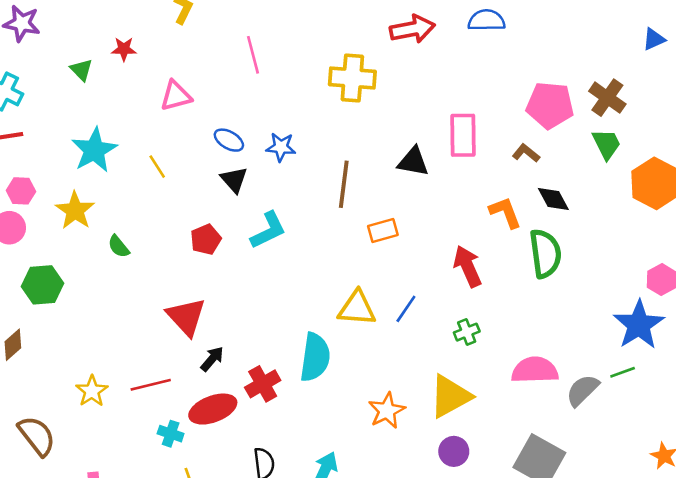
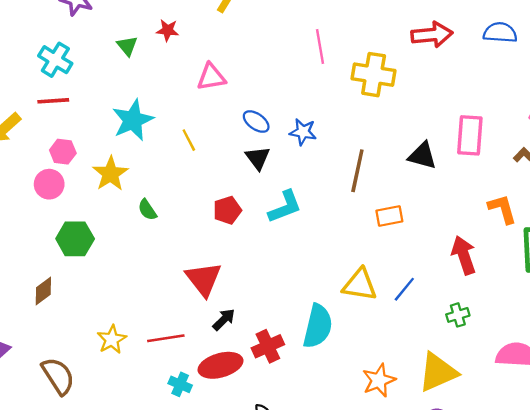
pink line: (253, 55) -> (320, 46), moved

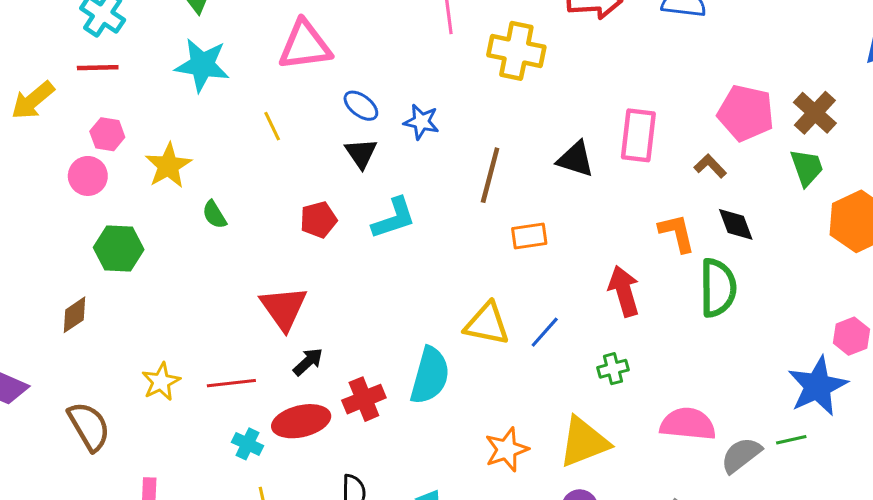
pink triangle: (211, 77) -> (305, 45), size x1.4
cyan star: (133, 120) -> (202, 65), moved, turned 30

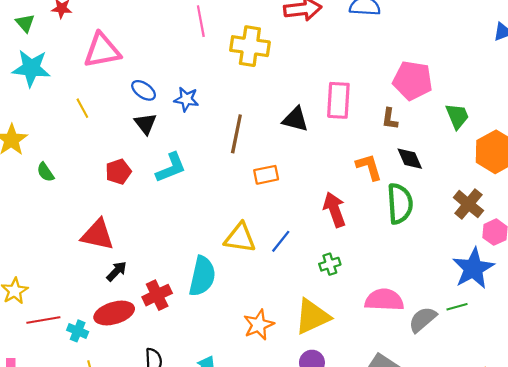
brown cross: (815, 113) -> (468, 204), moved
brown L-shape: (710, 166) -> (390, 119), turned -125
red triangle: (284, 308) -> (98, 235), turned -39
red line: (231, 383) -> (43, 320), moved

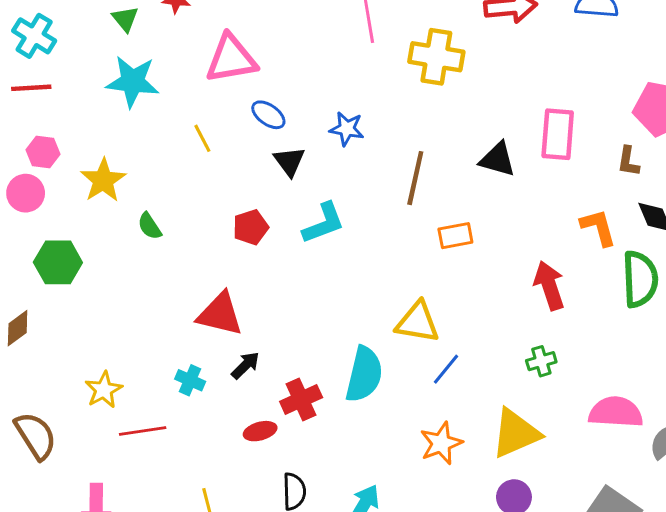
blue ellipse: (144, 90) -> (268, 115), moved
blue line: (281, 241) -> (446, 369), moved
red ellipse: (114, 313) -> (260, 431), moved, size x0.6
cyan cross: (78, 331) -> (190, 380), moved

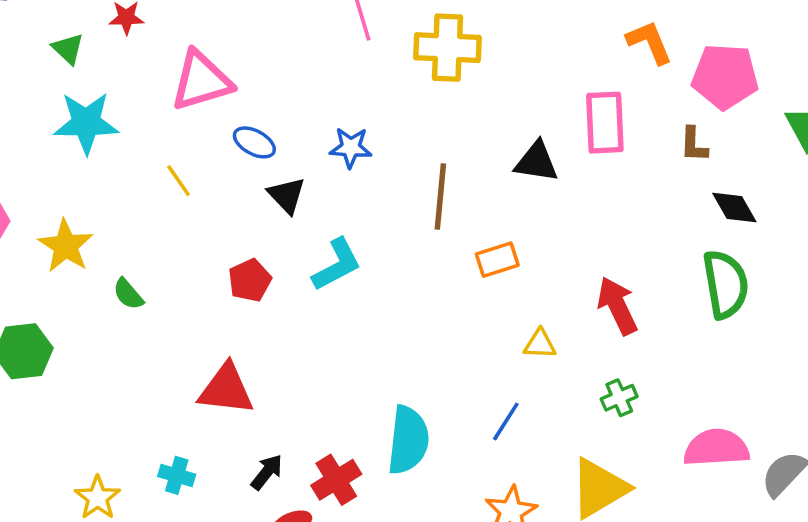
orange L-shape: (598, 227) -> (649, 42), moved
yellow triangle: (418, 322) -> (540, 344), moved, size x0.6
black arrow: (245, 365) -> (267, 472), moved
cyan cross: (190, 380) -> (177, 475), moved

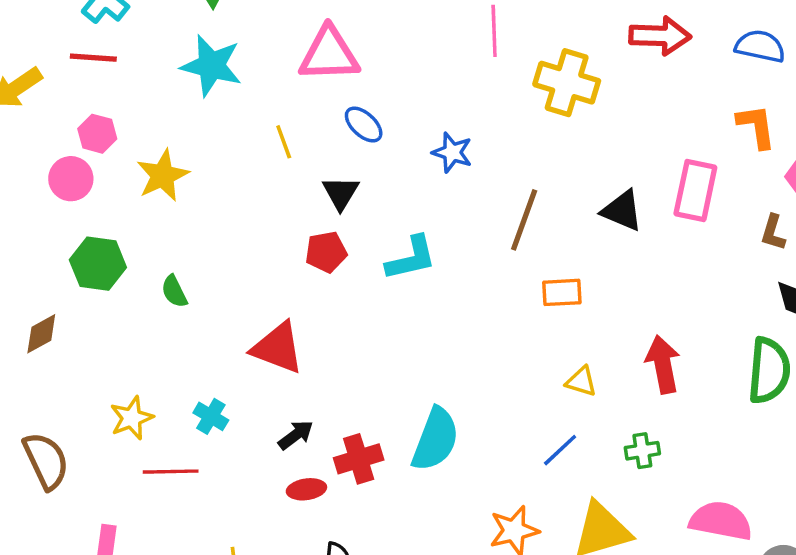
black triangle: (287, 195) -> (341, 193), moved
green semicircle: (128, 294) -> (174, 291), moved
blue line: (506, 421) -> (560, 450), moved

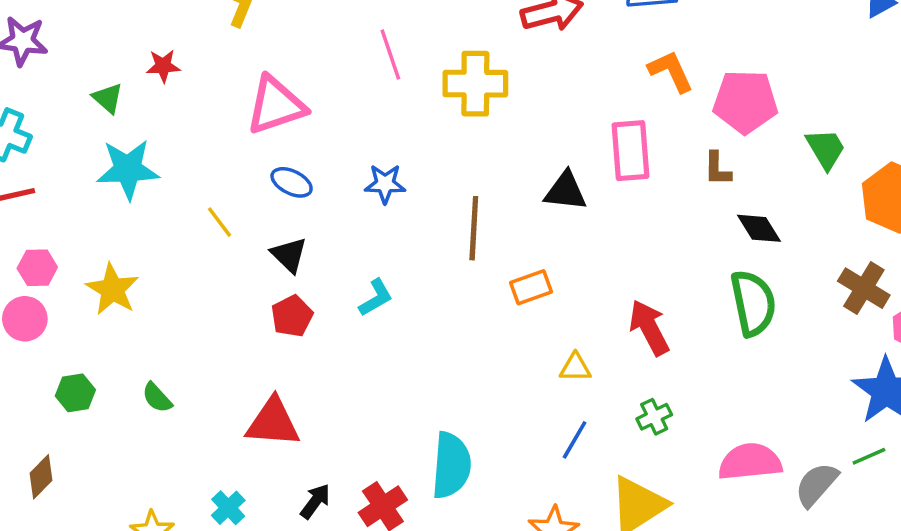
pink triangle: (329, 54) -> (276, 105), moved
cyan L-shape: (411, 258) -> (376, 298), size x0.7
green hexagon: (98, 264) -> (75, 393), size x0.7
cyan cross: (211, 416) -> (228, 508), turned 32

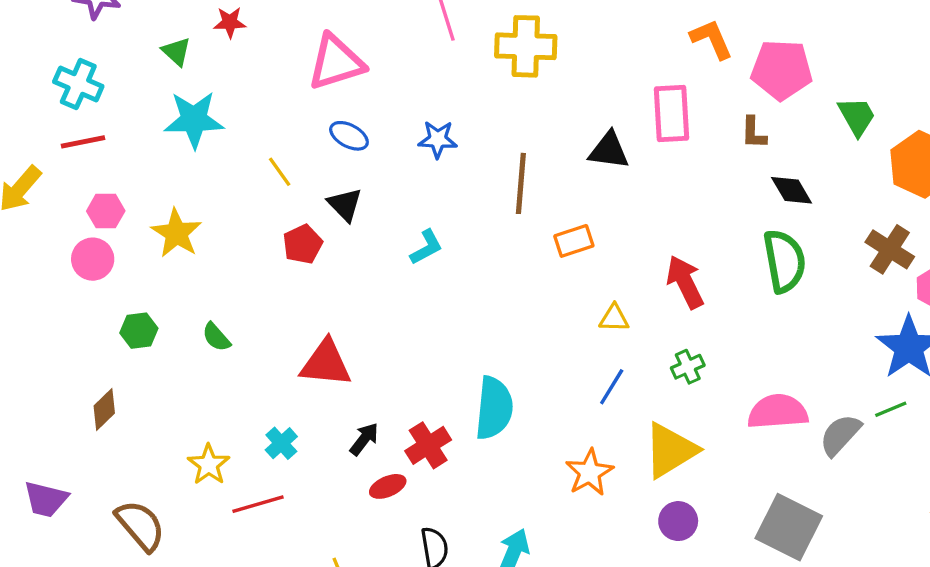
red pentagon: (292, 316) -> (303, 244), moved

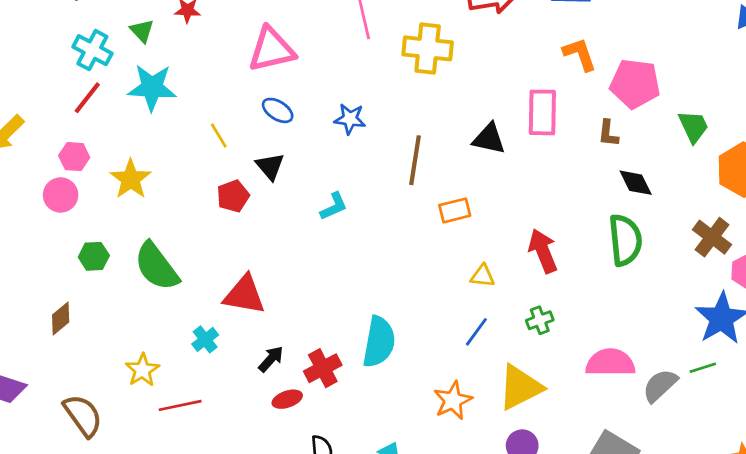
cyan cross: (78, 84) -> (92, 50), moved
red line: (83, 142) -> (87, 98), moved, turned -45
green semicircle: (216, 337) -> (157, 266), size x2.0
cyan cross: (281, 443) -> (205, 339), moved

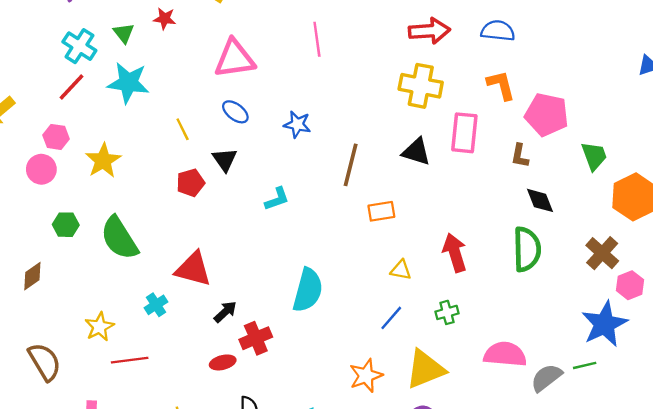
yellow cross: (428, 48) -> (421, 86), moved
cyan semicircle: (379, 342) -> (308, 290), moved
black arrow: (271, 359) -> (225, 312), moved

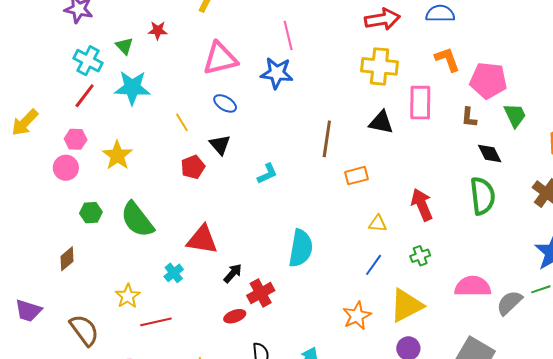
blue star: (297, 124) -> (277, 73), moved, size x1.4
green trapezoid: (594, 156) -> (515, 115), moved

